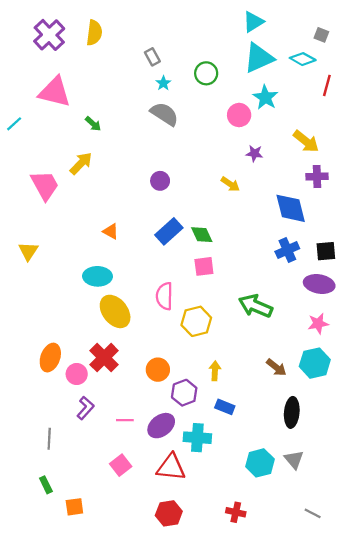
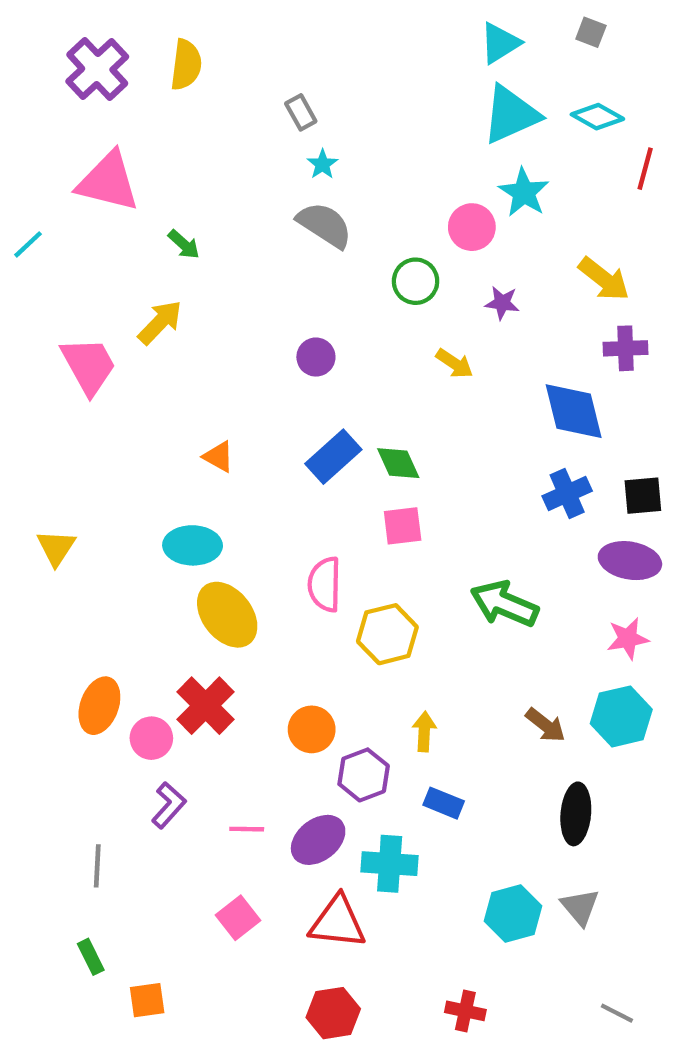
gray square: (321, 35) -> (591, 32), moved
green circle: (206, 73) -> (416, 281), moved
yellow triangle: (28, 251) -> (56, 548), moved

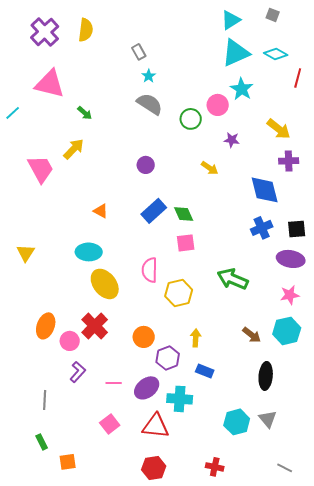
green circle: (416, 281) -> (191, 119), moved

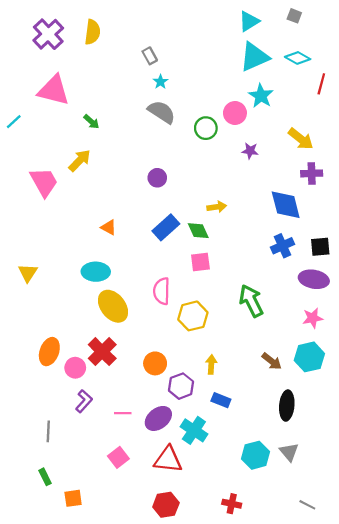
yellow arrow: (210, 168) -> (217, 207), moved, turned -42
green arrow: (233, 279) -> (251, 301), turned 40
cyan cross: (180, 399) -> (194, 430), turned 30

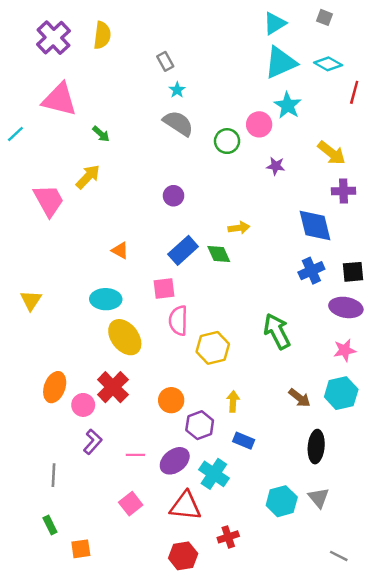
pink square: (200, 262) -> (164, 288), moved
red cross: (232, 504) -> (228, 537), moved, turned -30

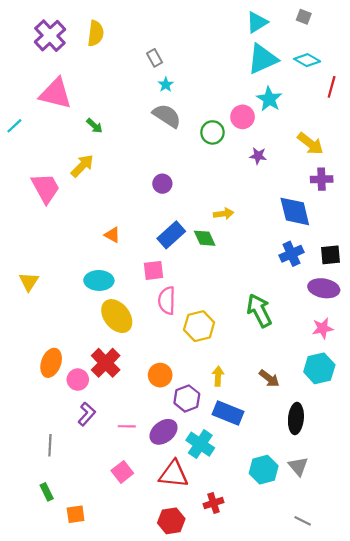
brown arrow: (300, 398) -> (269, 378), moved
blue rectangle: (244, 441) -> (228, 413), size x1.5
gray line: (339, 556) -> (303, 521), moved

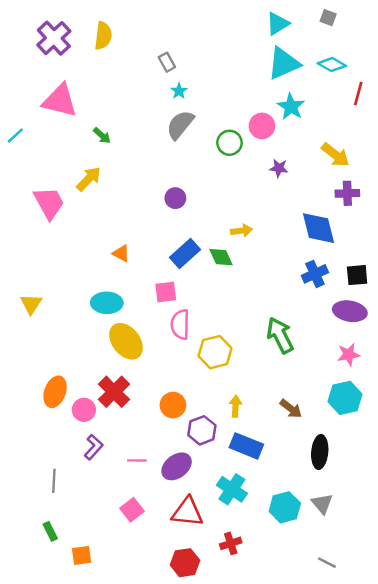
gray semicircle: (167, 116) -> (180, 125), turned -84
cyan cross: (200, 444) -> (232, 489), moved

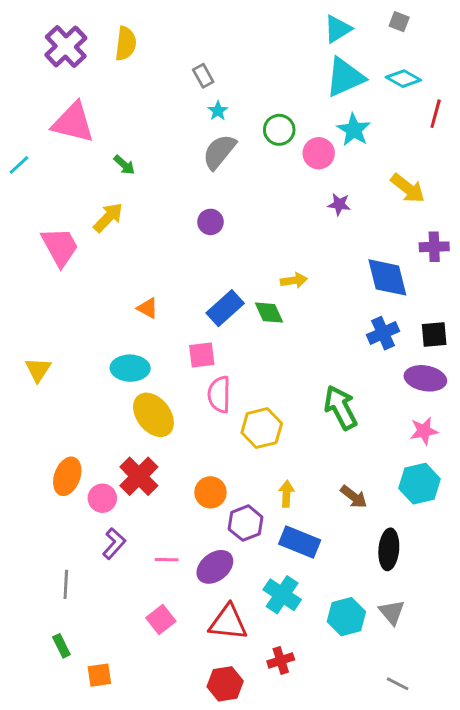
green circle: (229, 143) -> (279, 130), moved
purple cross: (347, 193) -> (434, 247), moved
purple circle: (175, 198) -> (210, 222), moved

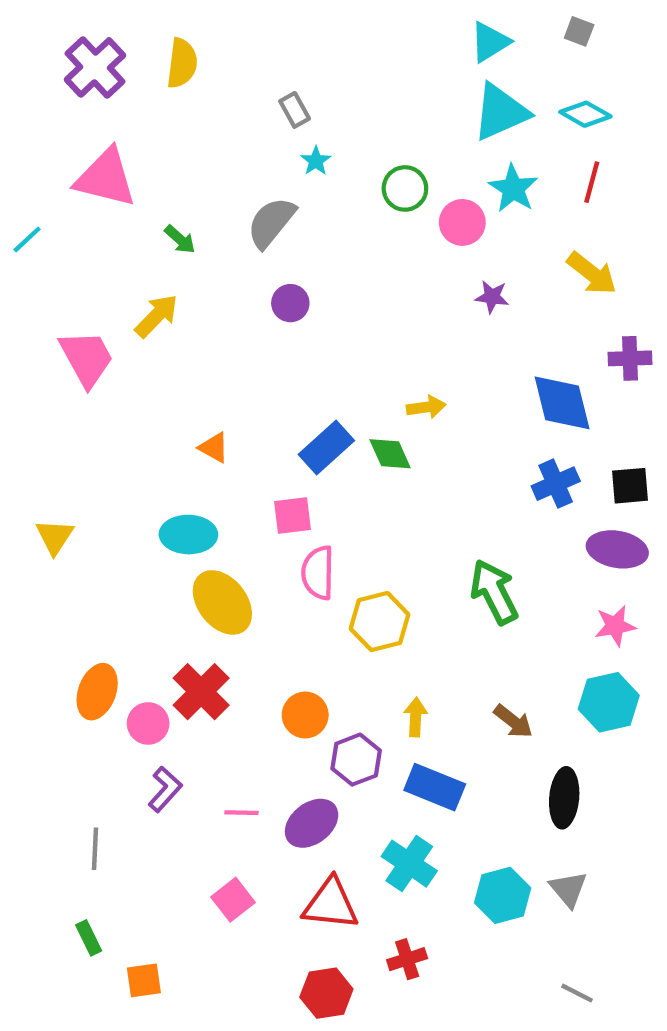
red line: (436, 114) -> (592, 182), moved
gray semicircle: (219, 152) -> (271, 222), moved
purple circle: (210, 222) -> (290, 303), moved

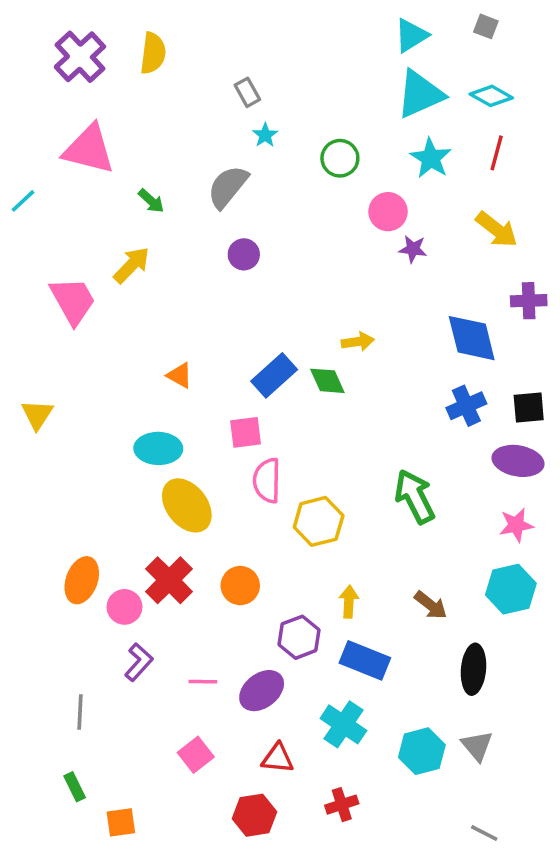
pink circle: (462, 222) -> (388, 212), moved
yellow triangle: (55, 537) -> (37, 415), moved
orange circle: (305, 715) -> (240, 586), moved
red triangle: (331, 904) -> (278, 758), size x0.7
red hexagon: (326, 993) -> (254, 815), moved

